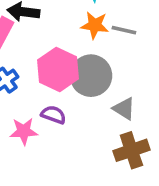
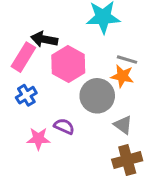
orange star: (95, 25) -> (122, 76), moved
pink hexagon: (58, 69) -> (68, 64), moved

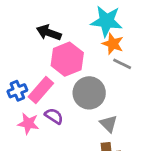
pink rectangle: (23, 57) -> (41, 90), moved
orange star: (122, 76) -> (113, 44), moved
blue cross: (26, 95) -> (17, 91), moved

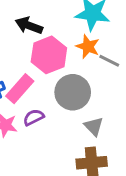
orange star: (113, 44) -> (88, 47), moved
purple semicircle: (54, 116) -> (34, 117), turned -60

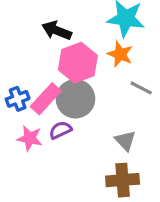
gray line: (109, 61) -> (141, 88), moved
gray circle: (73, 92) -> (75, 99), moved

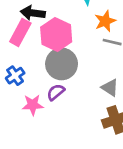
orange star: (120, 54) -> (105, 21), moved, turned -30
pink rectangle: (46, 99) -> (20, 32), moved

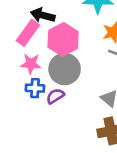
blue cross: (15, 76) -> (35, 88), moved, turned 30
pink star: (33, 105) -> (31, 64), moved

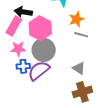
purple semicircle: (55, 96) -> (39, 71), size x1.6

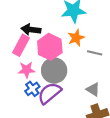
orange star: (76, 19) -> (76, 38), moved
blue cross: (23, 66) -> (32, 89), turned -32

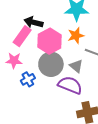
pink star: (27, 70) -> (14, 61), moved
gray triangle: (93, 89) -> (76, 66), moved
purple semicircle: (49, 93) -> (70, 85), moved, turned 55

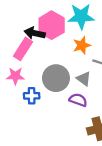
pink hexagon: (50, 41) -> (52, 25), moved
blue cross: (28, 79) -> (32, 96), turned 32
purple semicircle: (70, 85) -> (78, 100), size x0.7

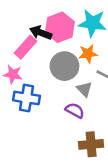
gray circle: (56, 78) -> (64, 66), moved
blue cross: (32, 96) -> (27, 98), size x1.5

